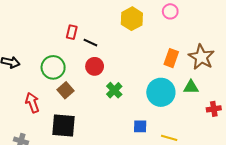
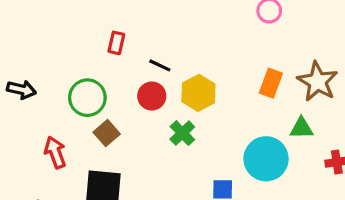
yellow hexagon: (132, 19) -> (198, 93), moved
black line: (90, 43) -> (160, 65), moved
cyan circle: (161, 92) -> (266, 159), moved

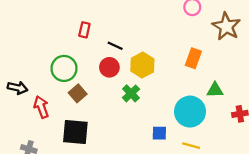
brown star: (318, 82) -> (226, 26), moved
black arrow: (21, 90) -> (17, 88), moved

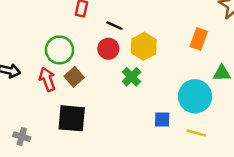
red arrow: (41, 107) -> (47, 79), moved

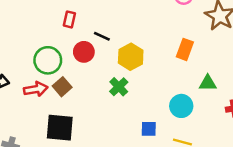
red circle: (108, 49) -> (84, 52), moved
red arrow: (47, 79) -> (36, 89), turned 100
cyan circle: (195, 96) -> (181, 106), size x0.7

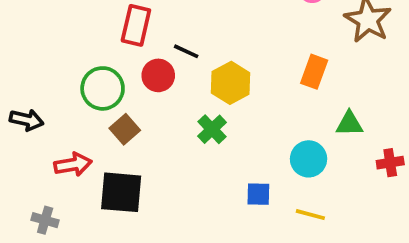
red rectangle: (69, 19) -> (136, 25), size x1.5
red arrow: (36, 89) -> (73, 164), moved

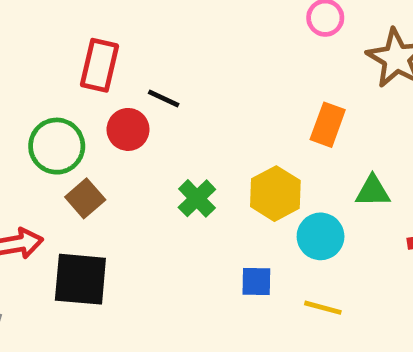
yellow hexagon: (231, 83) -> (275, 194), moved

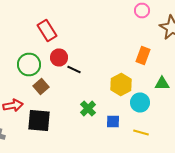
red rectangle: (99, 65) -> (47, 30), turned -45
black line: (164, 99) -> (74, 70), moved
green cross: (197, 198) -> (88, 108), moved

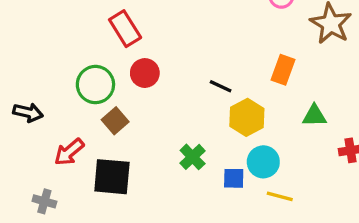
black line: (74, 70) -> (221, 86), moved
cyan circle: (140, 102) -> (263, 162), moved
red arrow: (13, 106) -> (69, 152), turned 150

